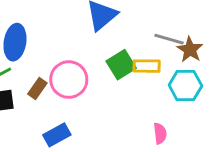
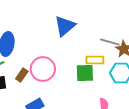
green square: (121, 65) -> (85, 73), moved, turned 30

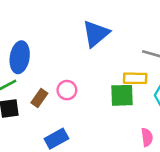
pink circle: (43, 69) -> (67, 90), size x0.6

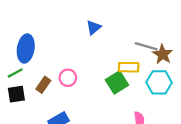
blue triangle: (96, 34) -> (94, 27), size x0.6
green square: (122, 95) -> (117, 82), turned -30

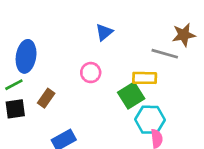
brown star: (163, 54) -> (184, 35), moved, turned 30
pink circle: (68, 78) -> (91, 73), moved
cyan hexagon: (159, 82) -> (150, 120), moved

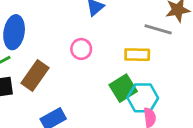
green square: (131, 95) -> (123, 88), moved
brown rectangle: (46, 98) -> (35, 76), size x1.5

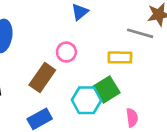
brown rectangle: (35, 76) -> (42, 77), moved
cyan hexagon: (143, 98) -> (86, 100), moved

